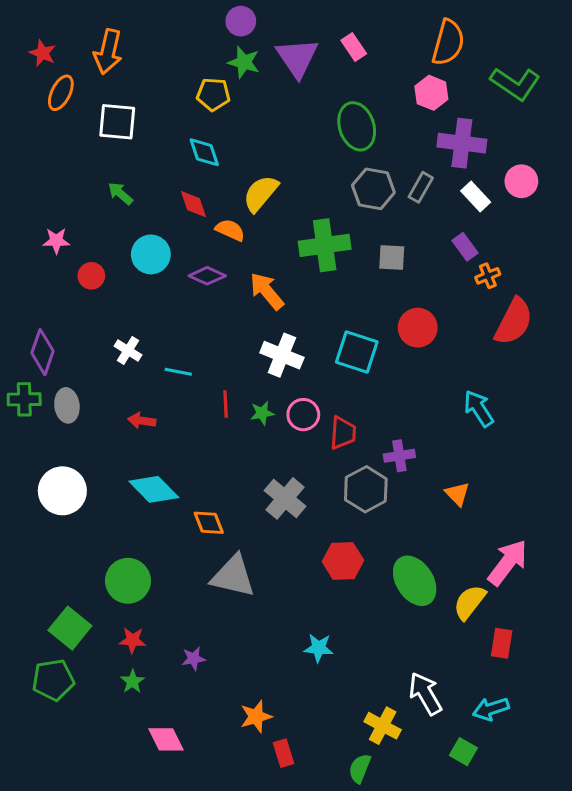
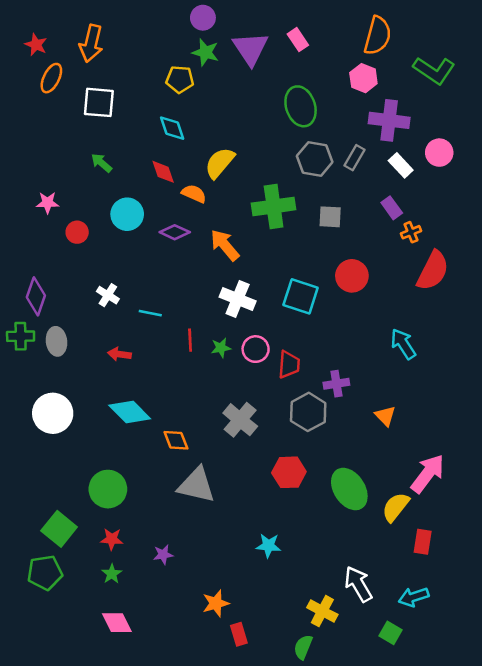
pink diamond: (166, 739) -> (117, 623), moved

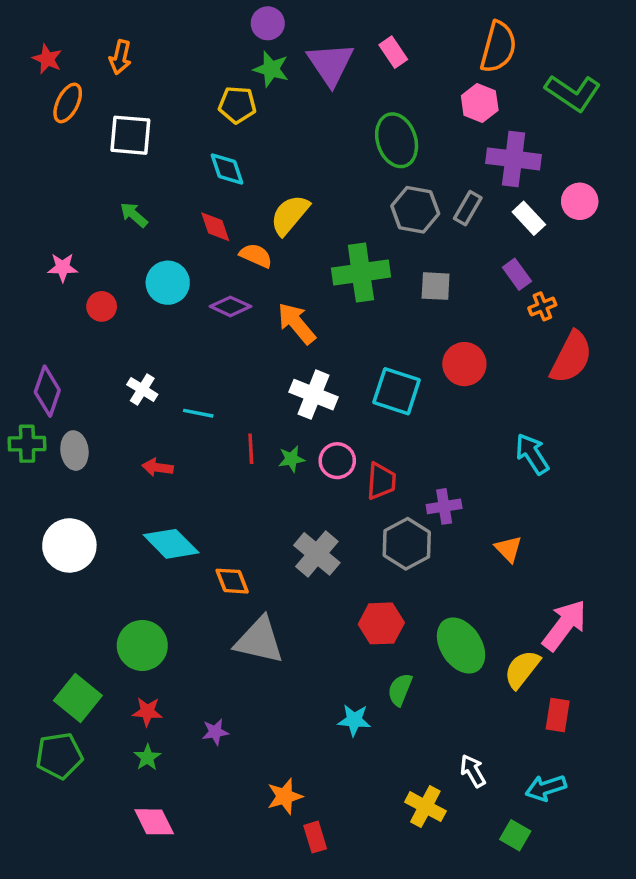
orange arrow: (91, 43) -> (120, 57), size x0.7
white arrow: (358, 584) -> (473, 771), size x0.7
green semicircle: (303, 647) -> (400, 690), moved

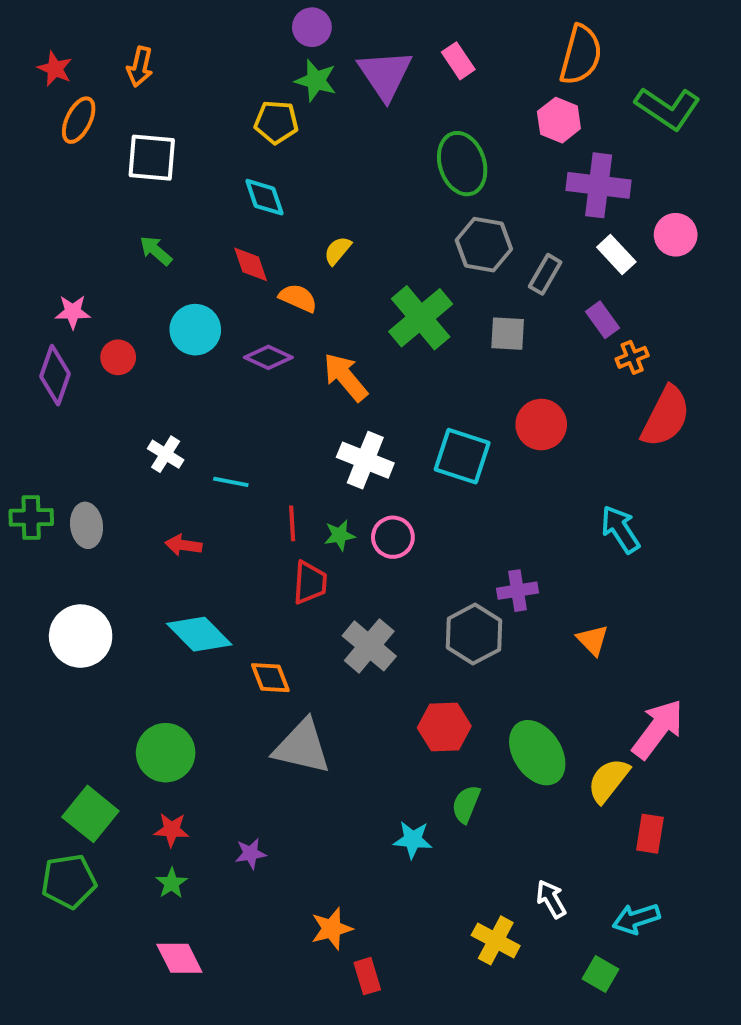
gray rectangle: (468, 208) -> (545, 274), moved
yellow semicircle: (290, 215) -> (338, 251), size x0.6
green cross: (361, 273) -> (421, 318), turned -32
purple diamond: (47, 391) -> (55, 375), moved
red trapezoid: (381, 481) -> (310, 583), moved

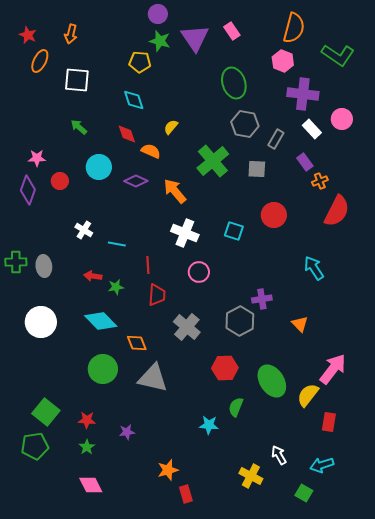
cyan square: (462, 456) -> (234, 231), size x0.7
green star: (340, 535) -> (116, 287), moved
green circle: (166, 753) -> (103, 369), moved

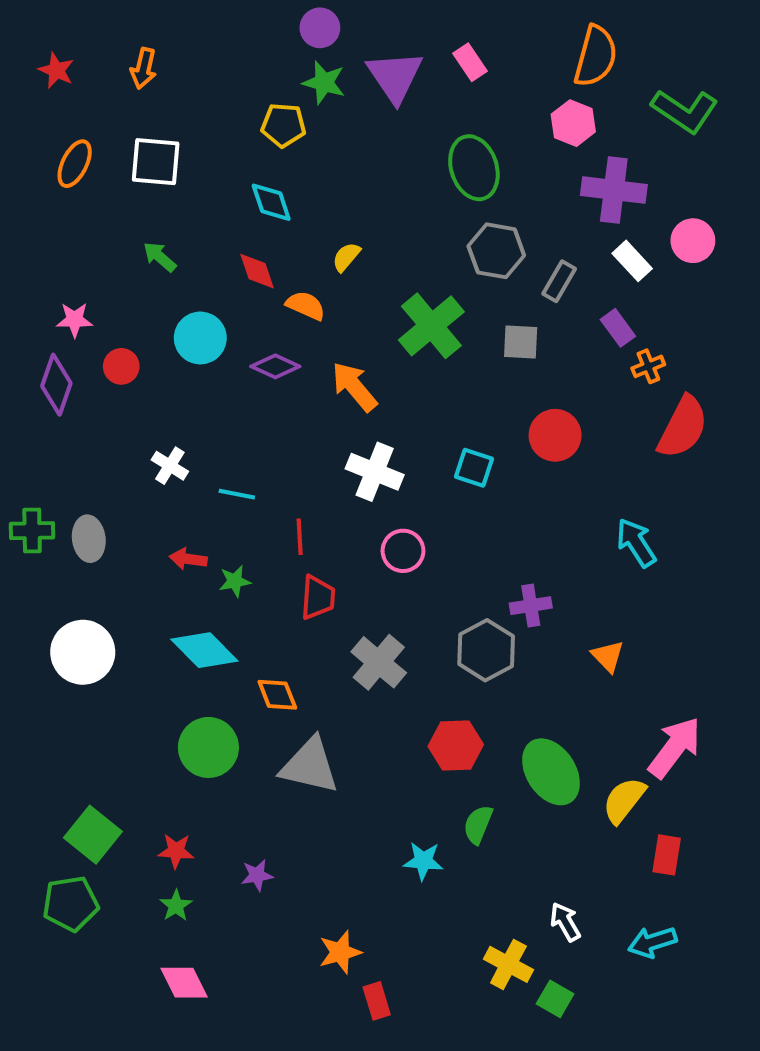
orange ellipse: (40, 61) -> (75, 164), moved
green square: (304, 493) -> (555, 999), moved

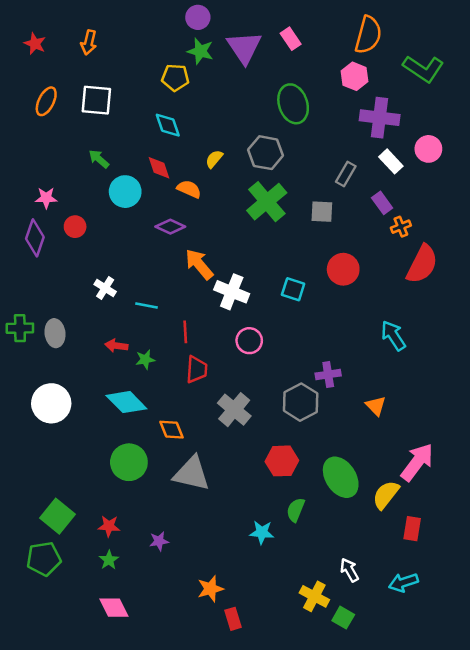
gray hexagon: (496, 251) -> (266, 153), moved
cyan circle: (200, 338) -> (125, 192), moved
orange arrow: (354, 387) -> (199, 264), moved

